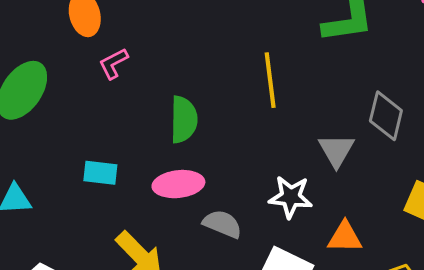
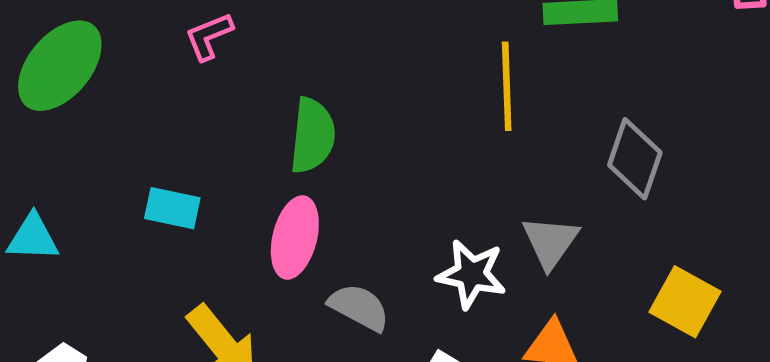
yellow line: (270, 80) -> (507, 86), moved
gray triangle: (336, 150) -> (550, 242), moved
pink ellipse: (178, 184) -> (295, 237), turned -75

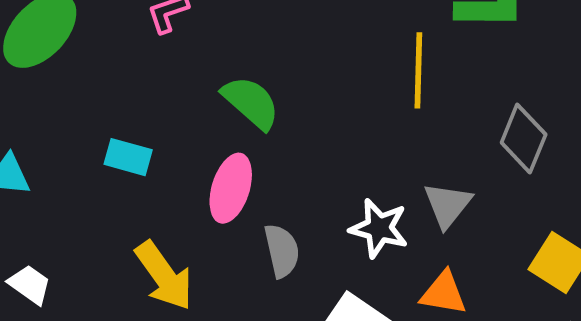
green semicircle: (313, 136) -> (251, 102), turned -58
gray semicircle: (359, 307) -> (282, 251), turned 46

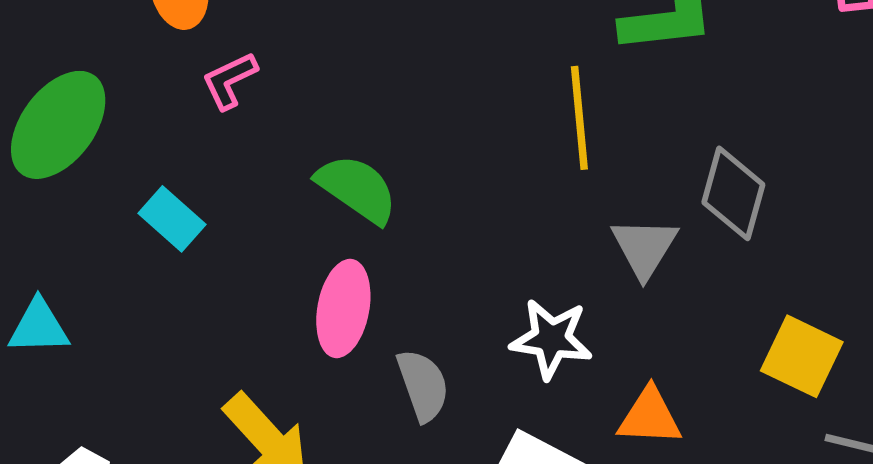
cyan rectangle: (128, 157) -> (172, 219), moved, turned 33
gray triangle: (448, 205) -> (644, 247), moved

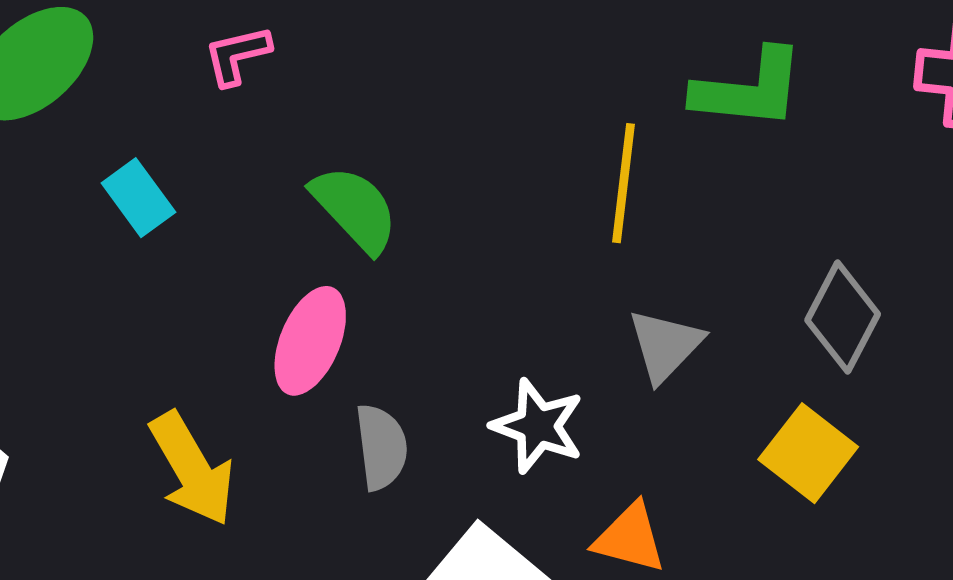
gray diamond: (733, 193) -> (843, 317), moved
yellow square: (802, 356) -> (808, 453), moved

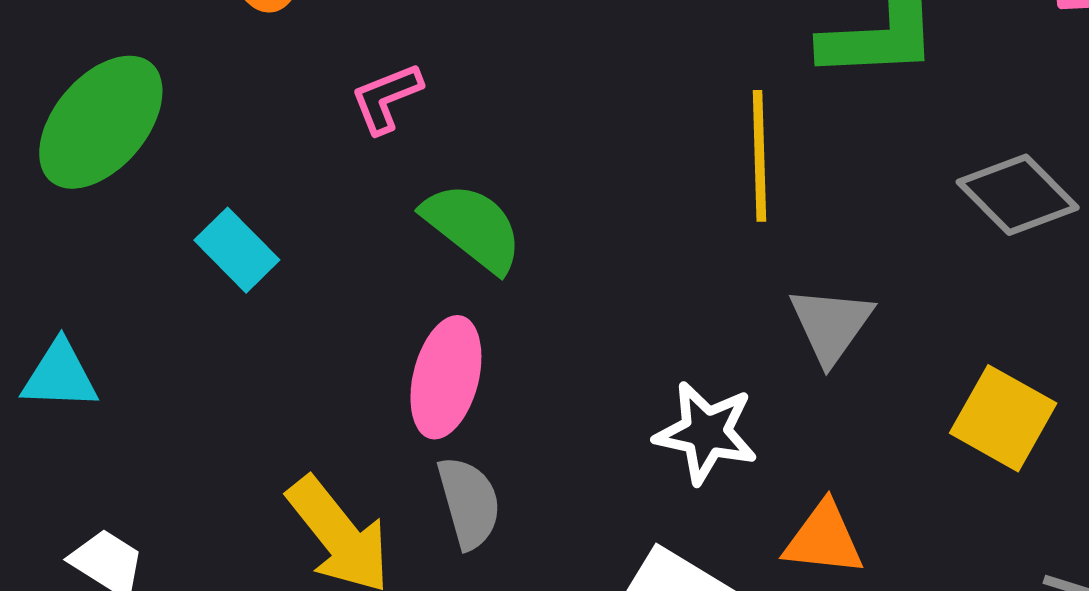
pink L-shape: (237, 55) -> (386, 98), moved
gray diamond: (843, 317) -> (1018, 195), moved, turned -64
gray semicircle: (381, 447) -> (469, 503), moved

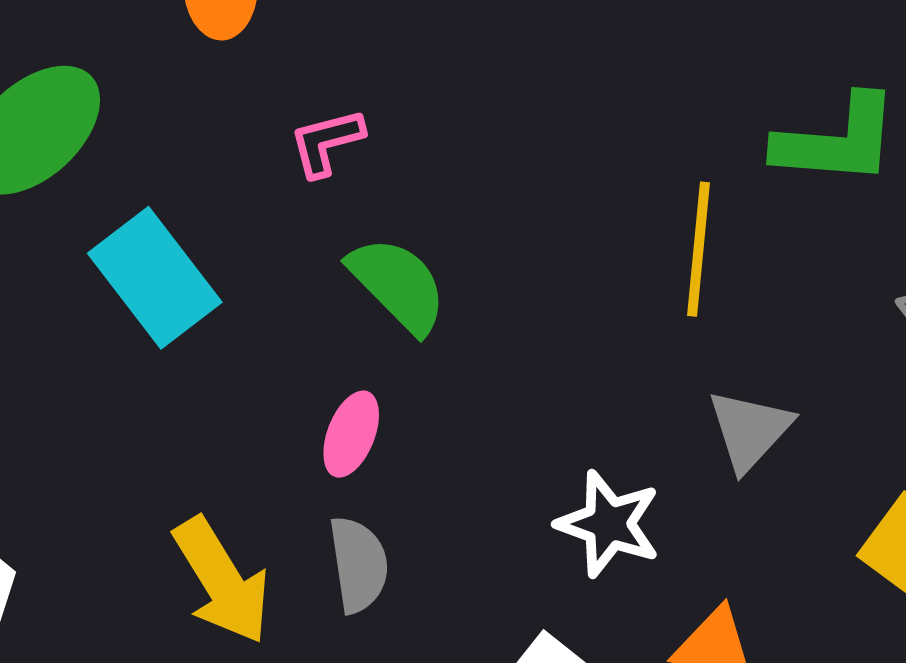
cyan rectangle: (237, 250) -> (155, 278), size x1.6
pink ellipse: (446, 377) -> (351, 434), size x0.7

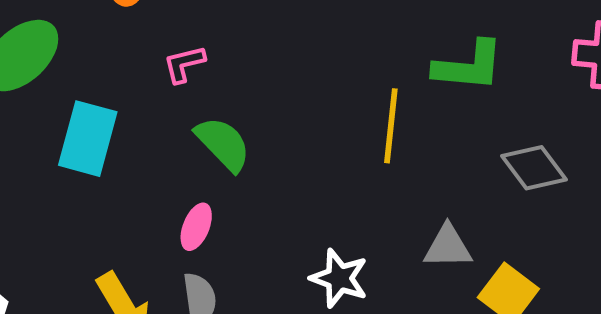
cyan rectangle: (155, 278) -> (88, 139), turned 52
gray triangle: (750, 430) -> (448, 247), moved, turned 46

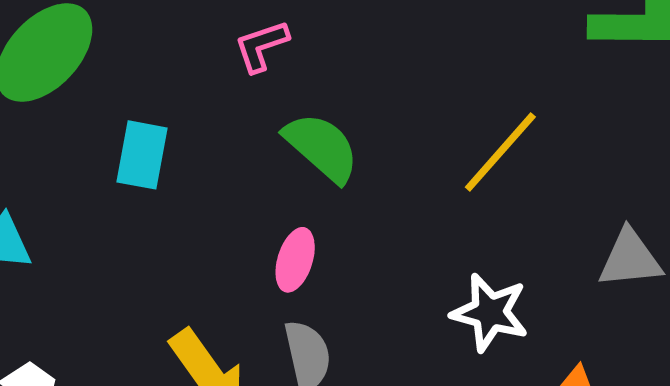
yellow line: (391, 126) -> (500, 152), moved, turned 40
cyan rectangle: (88, 139) -> (142, 155), size x0.7

